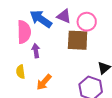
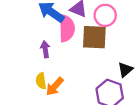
pink semicircle: (24, 32) -> (67, 28), moved
yellow semicircle: (21, 72) -> (41, 81), moved

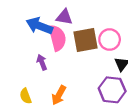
pink circle: (105, 15) -> (110, 40), moved
yellow semicircle: (41, 81) -> (26, 96), moved

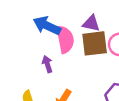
purple triangle: (64, 17) -> (91, 23), moved

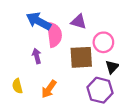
brown square: (95, 43) -> (81, 57), moved

